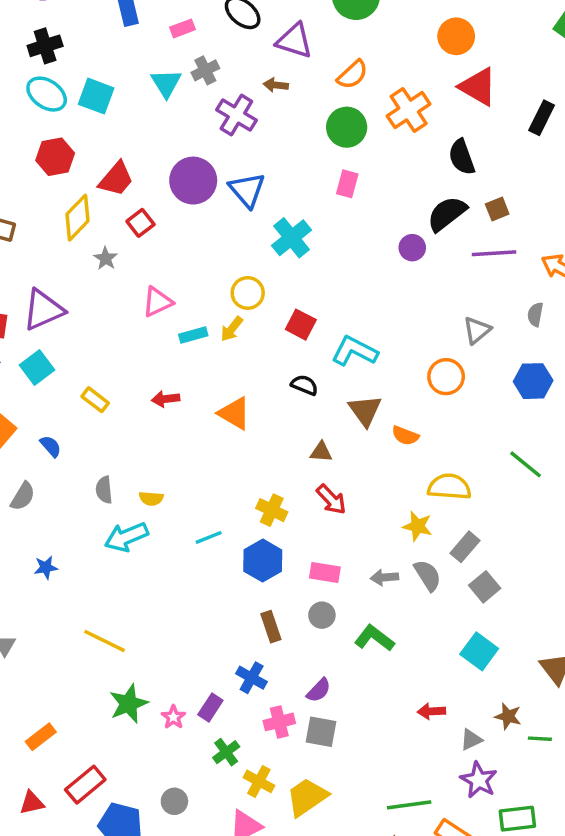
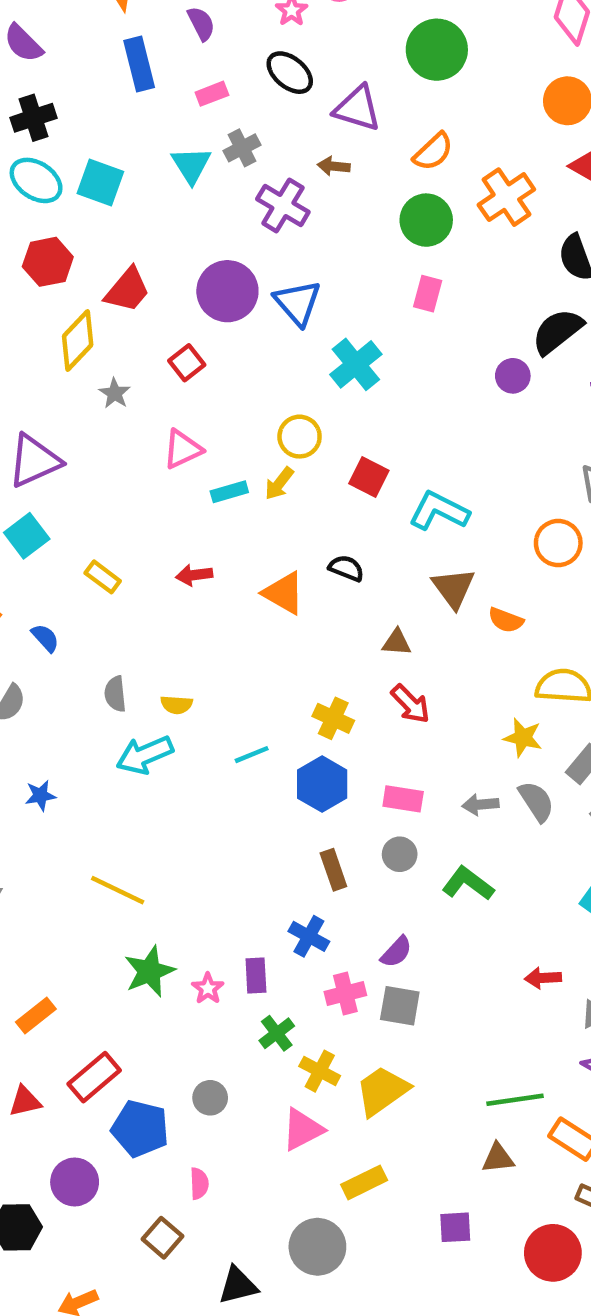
red square: (140, 223) -> (187, 363), moved
black semicircle: (304, 385) -> (346, 568), moved
purple rectangle: (210, 707) -> (256, 975), turned -36

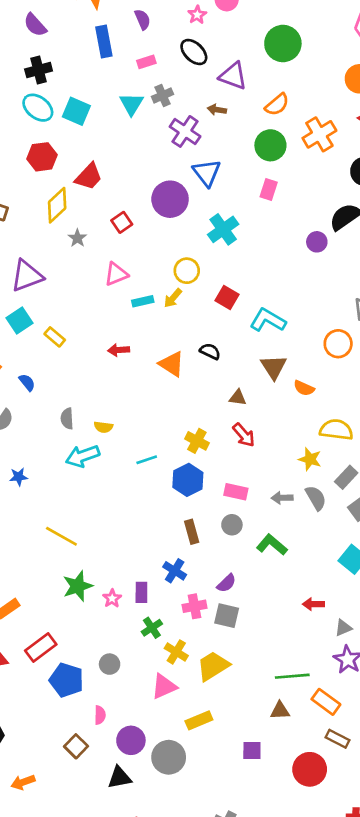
purple circle: (227, 291) -> (170, 199), moved
blue triangle: (298, 303) -> (207, 173), moved
yellow rectangle: (103, 577) -> (55, 337), moved
purple circle: (75, 1182) -> (131, 740), moved

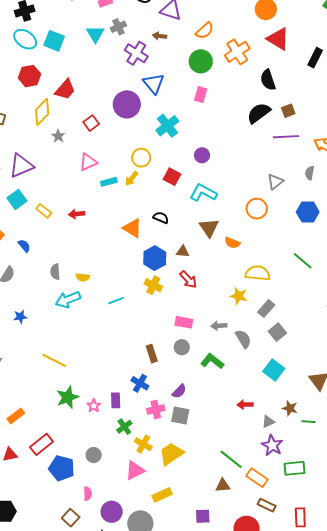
purple circle: (317, 242) -> (202, 155), moved
red arrow: (119, 350) -> (77, 214), moved
blue hexagon: (188, 480) -> (155, 258), moved
gray semicircle: (316, 498) -> (243, 339), moved
green line: (292, 676) -> (231, 459), turned 45

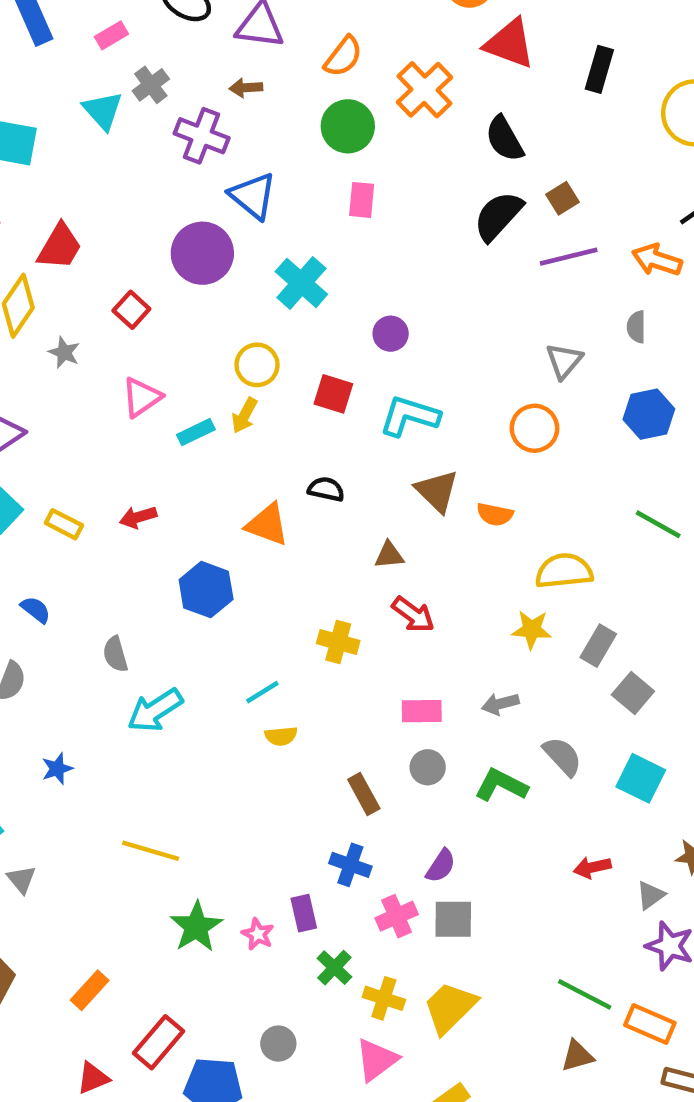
blue hexagon: (155, 258) -> (206, 590), moved
yellow semicircle: (83, 277) -> (281, 736), moved
gray semicircle: (243, 339) -> (562, 756), moved

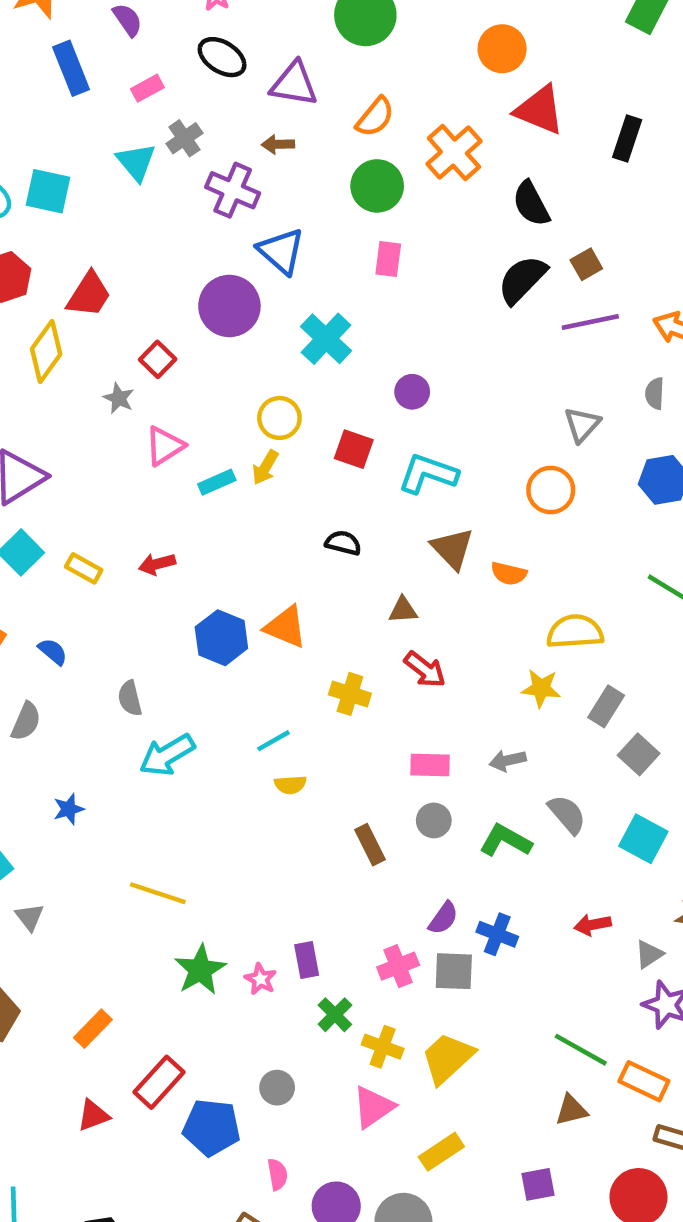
gray star: (64, 352) -> (119, 398), moved
orange triangle: (267, 525) -> (286, 627), moved
blue cross: (350, 865) -> (497, 934), moved

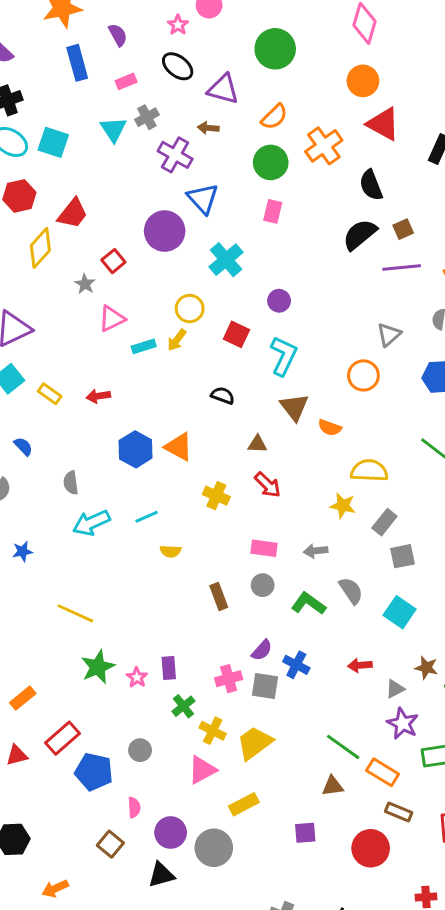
cyan L-shape: (428, 474) -> (284, 356), turned 90
cyan line: (273, 741) -> (147, 517), moved
gray square: (639, 754) -> (403, 556), turned 30

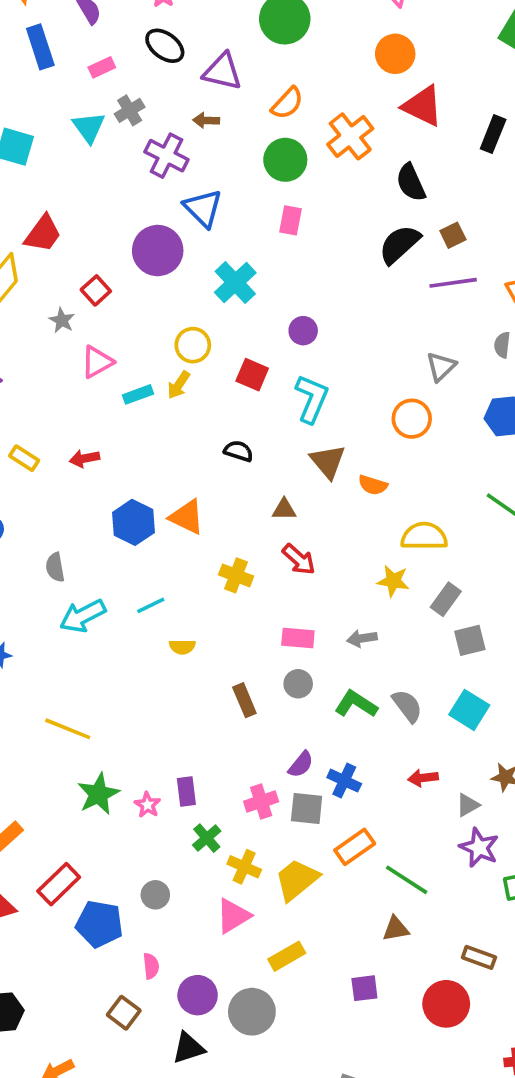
gray semicircle: (351, 591) -> (407, 706), moved
orange rectangle: (383, 772) -> (355, 847), moved, turned -64

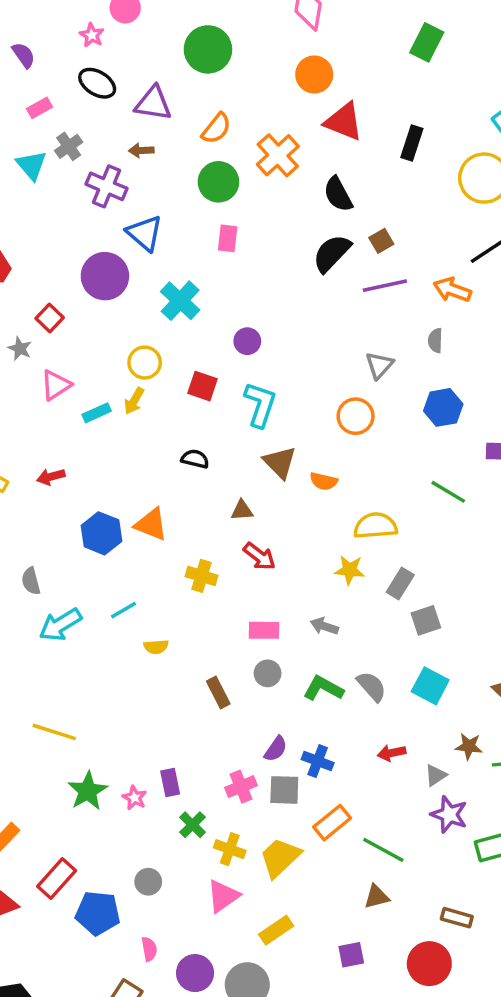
gray arrow: (362, 638) -> (324, 626), turned 32

